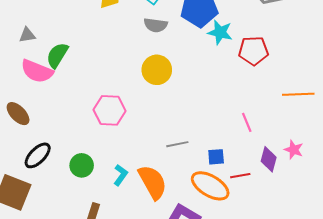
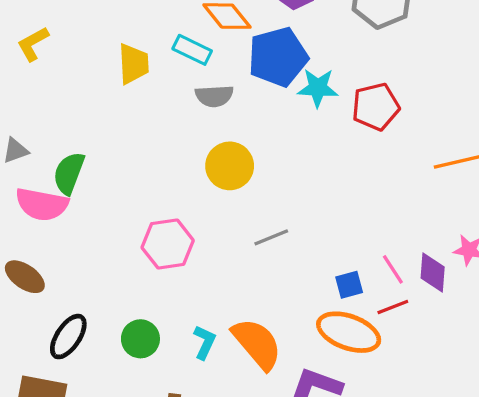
pink line: (247, 122) -> (393, 269), moved
gray line: (177, 144) -> (271, 237), moved

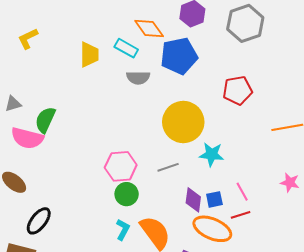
cyan star: (318, 88) -> (212, 154), moved
yellow circle: (230, 166) -> (183, 122), moved, size x1.4
pink hexagon: (168, 244) -> (121, 166), moved
purple diamond: (433, 273) -> (193, 200), moved
green circle: (140, 339) -> (127, 194), moved

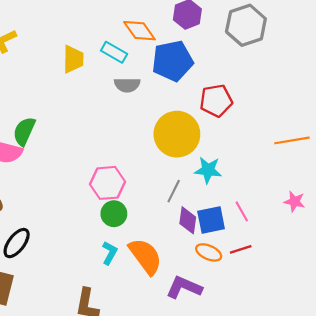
red pentagon: (238, 90) -> (216, 101), moved
gray line: (168, 167) -> (174, 191), moved, turned -45
blue square: (214, 199) -> (211, 220), size x1.5
red line: (241, 215) -> (241, 249), moved
orange ellipse: (212, 229) -> (209, 252), size x0.6

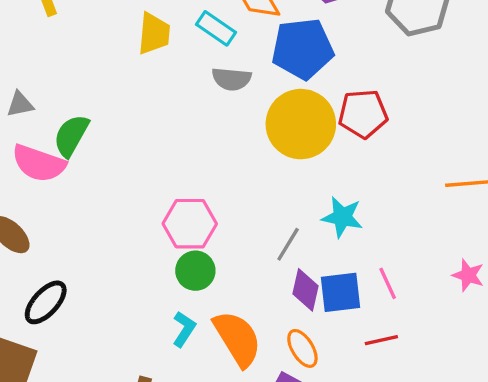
yellow circle: (177, 134) -> (301, 124), moved
orange ellipse: (209, 252) -> (302, 348), moved, turned 30

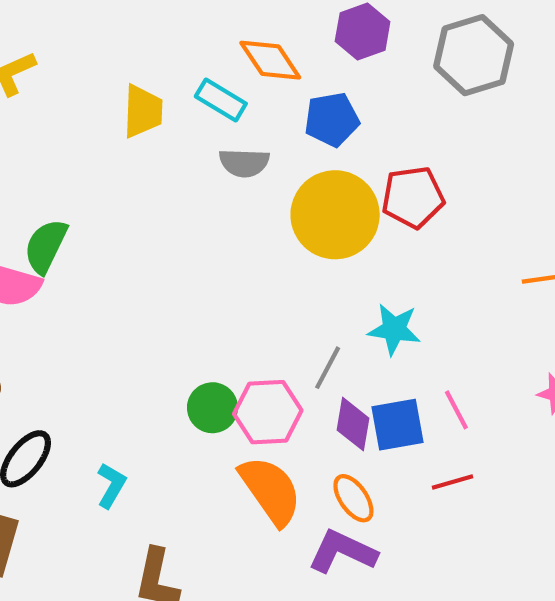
blue pentagon: (303, 49) -> (332, 119), size x0.7
pink hexagon: (190, 224) -> (268, 412), moved
cyan L-shape: (184, 329) -> (111, 485), moved

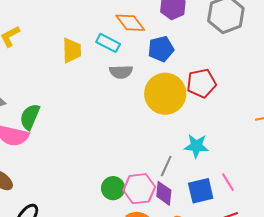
purple diamond: (353, 424) -> (164, 193), moved

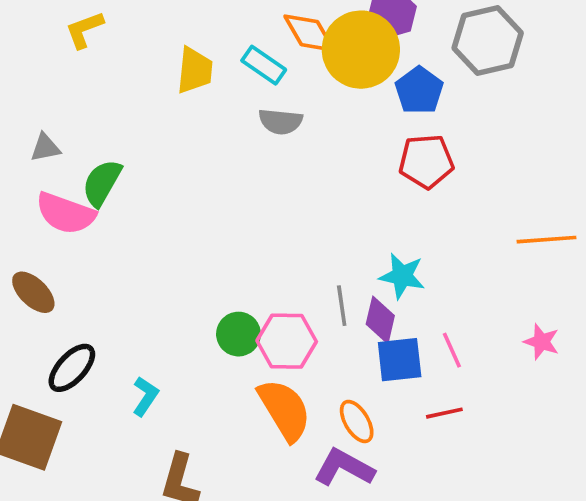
blue pentagon: (161, 49) -> (419, 90), moved, turned -30
yellow circle: (165, 94) -> (361, 50), moved
gray line: (166, 166) -> (342, 306), turned -40
purple diamond: (164, 193) -> (380, 320), moved

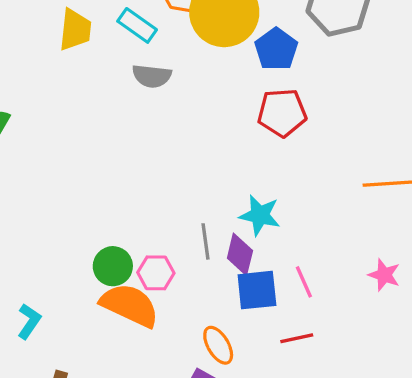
pink hexagon: (287, 341) -> (156, 273), size x0.7
orange semicircle: (284, 410) -> (130, 305), moved, turned -34

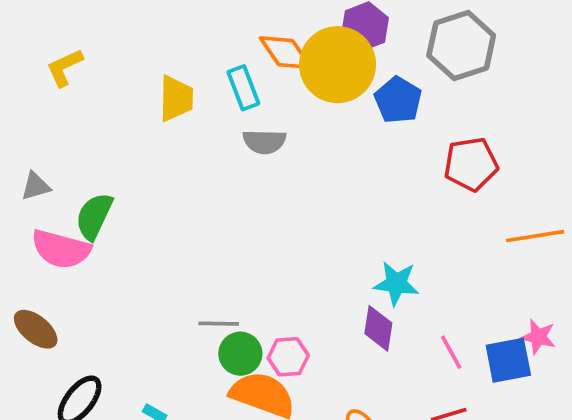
cyan rectangle: (137, 25) -> (243, 88), turned 39
red pentagon: (282, 113) -> (471, 164), moved
gray line: (205, 241) -> (219, 324), moved, turned -76
blue square: (257, 290) -> (508, 360), moved

